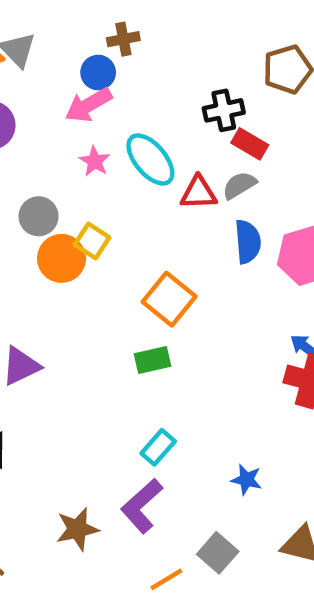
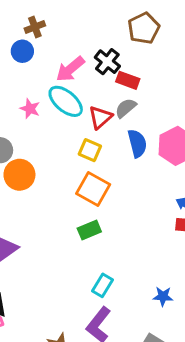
pink arrow: (89, 105) -> (70, 69), moved
black cross: (224, 110) -> (107, 62), turned -30
red triangle: (199, 193) -> (100, 117), turned -30
yellow square: (92, 241) -> (90, 150), moved

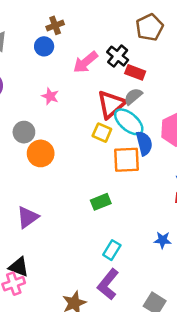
cyan ellipse: (66, 101) -> (129, 122), moved
red triangle: (100, 117) -> (111, 104), size x1.4
blue semicircle: (137, 143) -> (144, 143), moved
orange square: (93, 189) -> (127, 160), moved, turned -32
blue star: (163, 296) -> (163, 240), moved

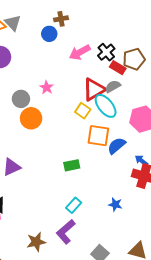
brown pentagon: (149, 27) -> (134, 59), moved
pink star: (50, 96) -> (47, 87), moved
blue semicircle: (144, 143) -> (117, 146), moved, turned -126

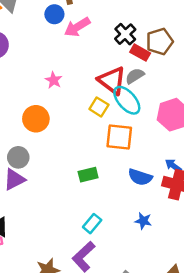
pink arrow: (80, 52) -> (77, 27), moved
red triangle: (94, 89) -> (112, 81), turned -50
gray circle: (21, 99) -> (18, 157), moved
blue semicircle: (117, 146) -> (140, 177), moved, turned -120

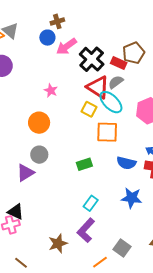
black cross: (125, 34) -> (92, 59), moved, size x1.4
gray circle: (18, 157) -> (39, 155), moved
blue star: (143, 221) -> (132, 198), size x1.5

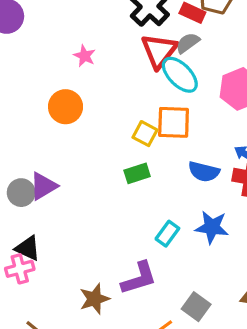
red triangle: (98, 87) -> (159, 51), turned 35
yellow square: (89, 109) -> (145, 134), moved
gray circle: (39, 155) -> (21, 193), moved
cyan rectangle: (91, 203) -> (167, 234), moved
purple L-shape: (86, 230) -> (139, 278), turned -150

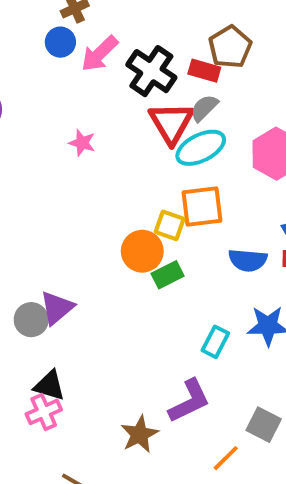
cyan ellipse: (180, 75) -> (201, 148), turned -63
orange circle: (66, 107) -> (142, 251), moved

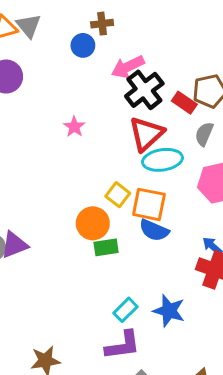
pink arrow: (100, 54) -> (128, 67), moved
gray semicircle: (204, 108) -> (204, 134), moved, turned -40
yellow square: (170, 225) -> (118, 195), moved
blue semicircle: (248, 260) -> (154, 230), moved
purple L-shape: (189, 401) -> (123, 345), moved

